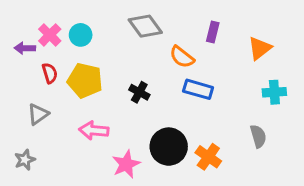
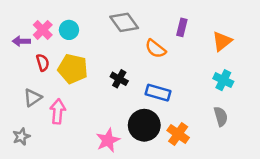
blue rectangle: (198, 89) -> (158, 93), moved
cyan cross: (274, 92) -> (223, 80), moved, turned 30
pink arrow: (94, 130) -> (58, 111), moved, turned 90

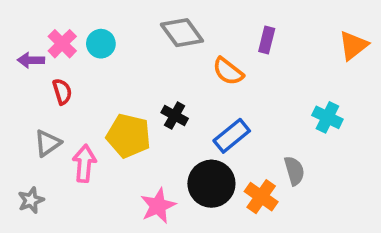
orange triangle: (222, 41) -> (353, 46), moved
yellow pentagon: (73, 69) -> (129, 136), moved
blue rectangle: (158, 93) -> (232, 136), turned -55
gray semicircle: (221, 116) -> (294, 171), moved

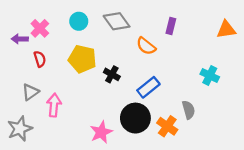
cyan circle: (101, 44) -> (79, 21), moved
orange triangle: (353, 46) -> (226, 30), turned 30
yellow pentagon: (129, 136) -> (82, 59), moved
gray star: (31, 200) -> (20, 129), size x1.5

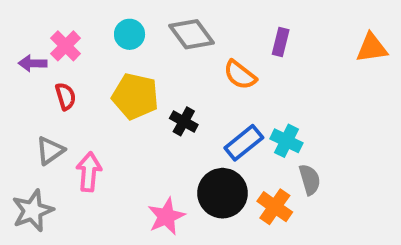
cyan cross: (210, 76) -> (286, 141), moved

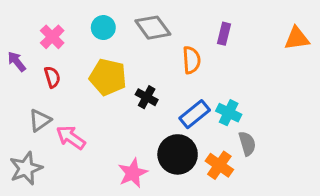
purple arrow: (33, 63) -> (17, 62), moved, turned 50
orange semicircle: (240, 75) -> (192, 60), turned -132
pink arrow: (89, 172) -> (71, 137), turned -60

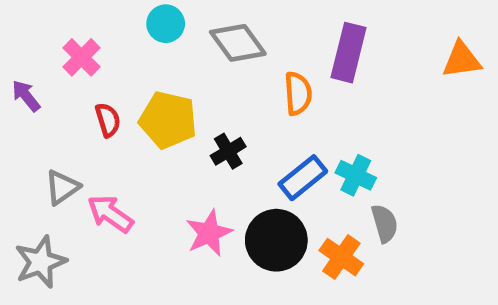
cyan circle: (103, 28) -> (166, 24), moved
purple rectangle: (224, 34) -> (349, 53), size x1.6
red semicircle: (52, 77) -> (108, 120), moved
black cross: (147, 97) -> (228, 151), turned 30
pink star: (133, 173) -> (209, 233), moved

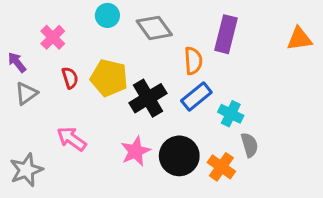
black cross: (228, 151) -> (148, 98), size x1.6
blue rectangle: (303, 178) -> (196, 97), moved
gray triangle: (62, 187) -> (26, 93), moved

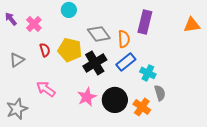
gray diamond: (154, 28) -> (99, 34), moved
purple arrow: (17, 62) -> (11, 19), moved

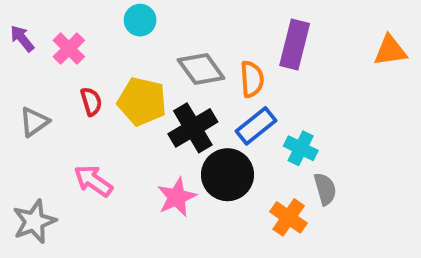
black circle: (115, 100) -> (228, 175), moved

